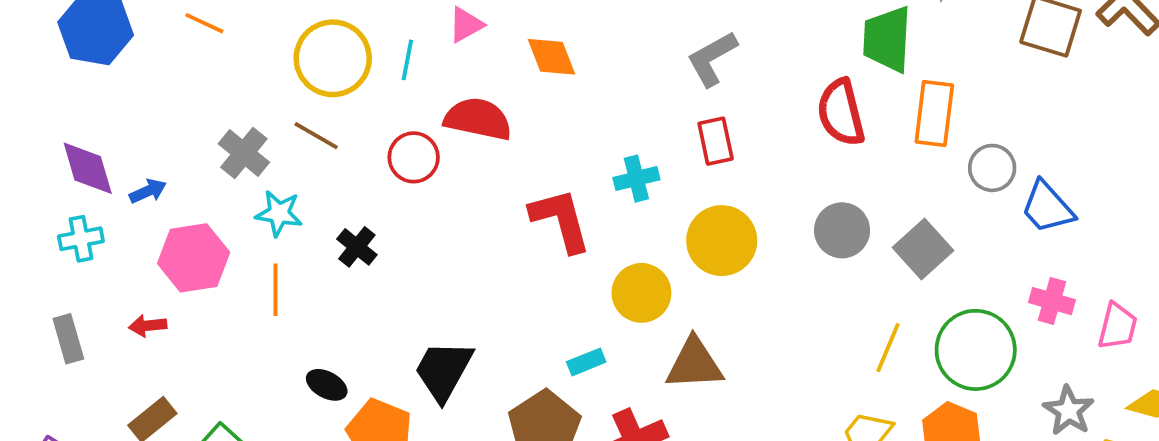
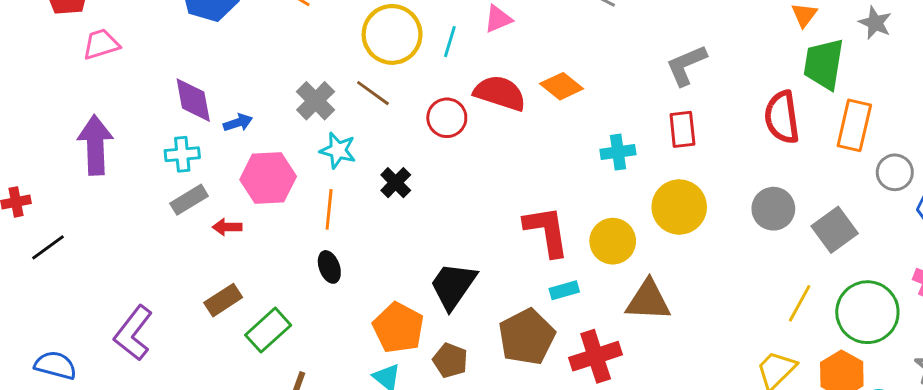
orange diamond: (551, 57) -> (562, 86), moved, turned -36
red L-shape: (561, 220) -> (547, 231), moved
gray rectangle: (68, 339) -> (189, 200), moved, turned 69
black ellipse: (327, 385) -> (329, 267), moved, turned 36

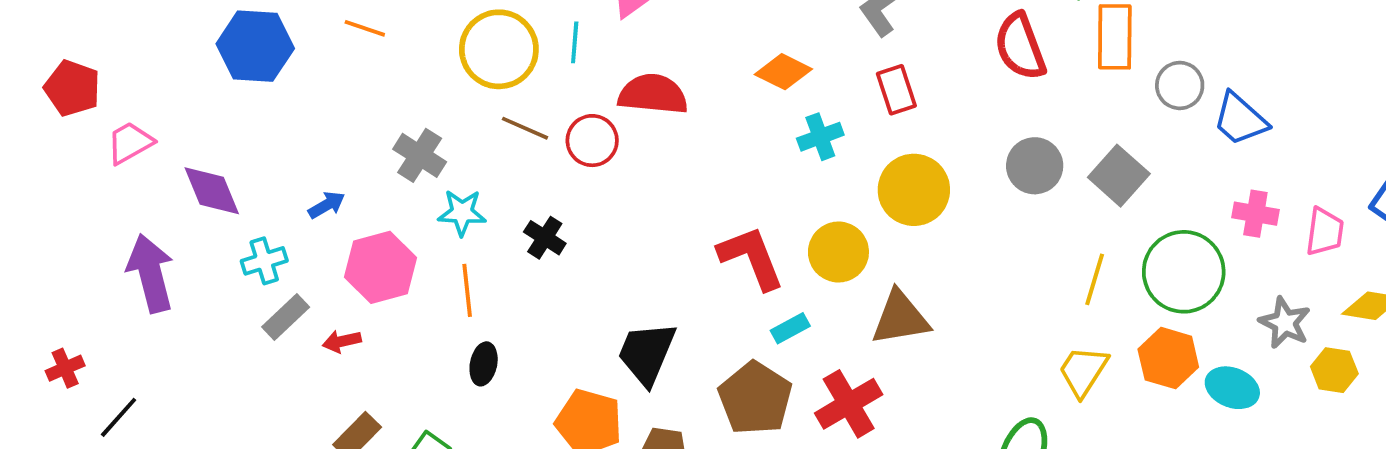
orange diamond: (562, 86) -> (783, 72), moved
brown line: (373, 93) -> (525, 128), moved
purple diamond: (193, 100) -> (212, 191), moved
black ellipse: (329, 267) -> (484, 364), turned 44

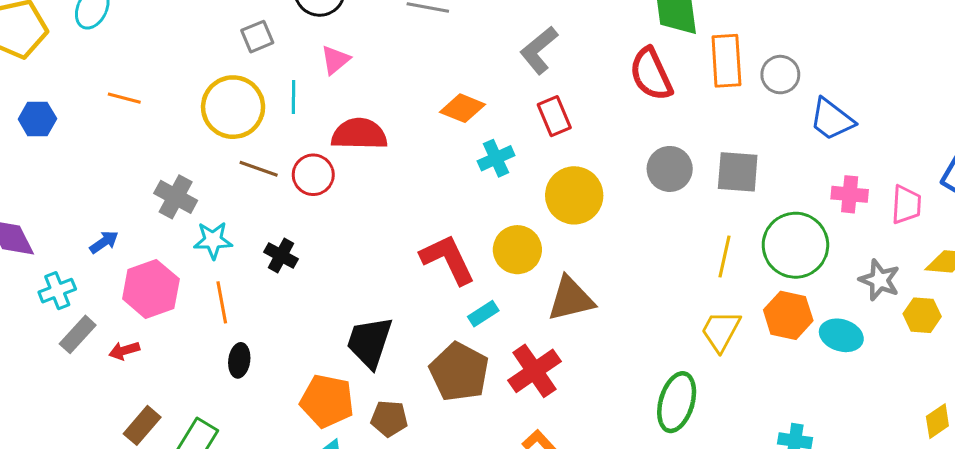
blue hexagon: (255, 46) -> (37, 119), size x0.6
gray circle: (1180, 85) -> (780, 75), moved
gray square: (1119, 176) -> (738, 172), turned -33

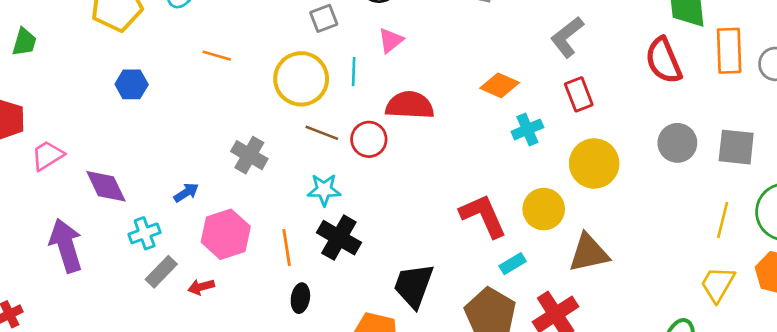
orange line: (124, 98) -> (217, 56), moved
cyan star: (213, 240) -> (324, 190), moved
black cross: (281, 255) -> (339, 238), moved, size x1.5

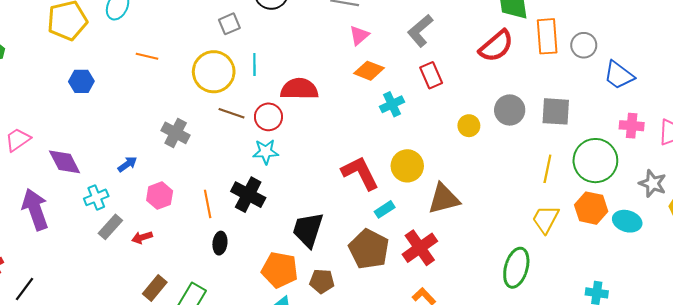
pink triangle: (391, 40) -> (359, 35), moved
red semicircle: (664, 60) -> (496, 46), turned -105
yellow circle: (594, 163) -> (469, 126), moved, size x0.6
cyan star: (324, 190) -> (266, 152), moved
pink hexagon: (226, 234) -> (160, 196), size x0.7

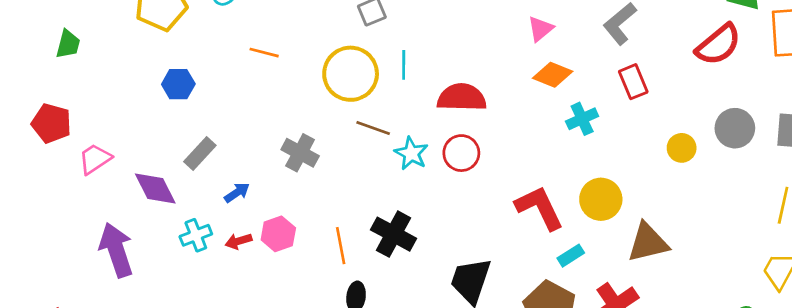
red circle: (268, 117) -> (461, 153), moved
cyan star: (266, 152) -> (411, 153), moved, turned 30
gray rectangle: (110, 227) -> (200, 153), moved
red arrow: (142, 237) -> (238, 241), moved

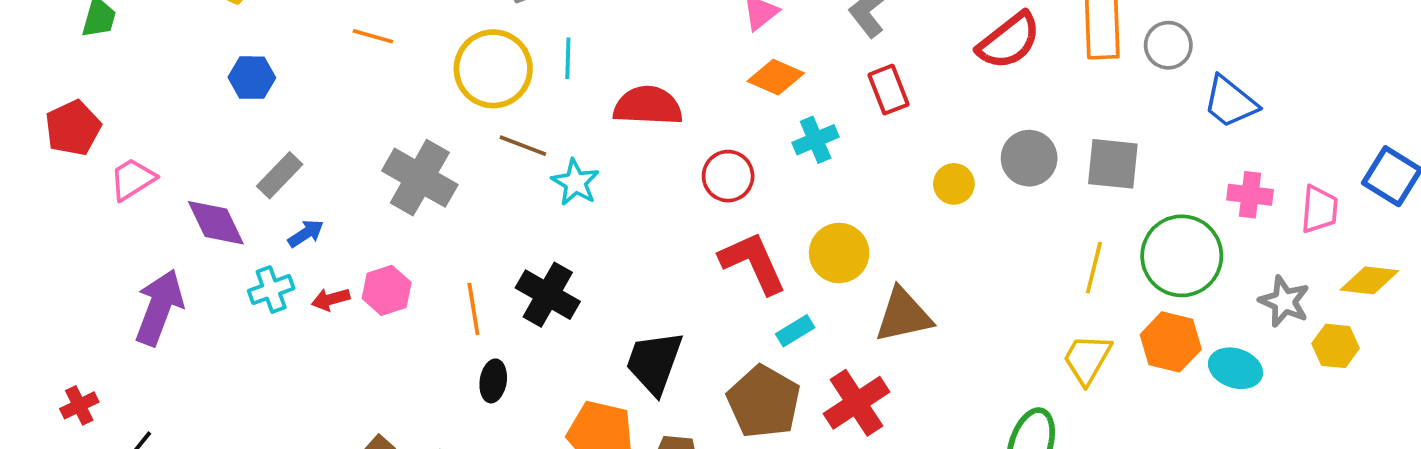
red pentagon: (51, 123) -> (73, 128), turned 30
gray cross: (300, 153) -> (420, 178), size x1.4
red circle: (461, 153) -> (728, 176), moved
blue arrow: (237, 193) -> (306, 233), moved
purple arrow: (116, 250) -> (159, 307), turned 38

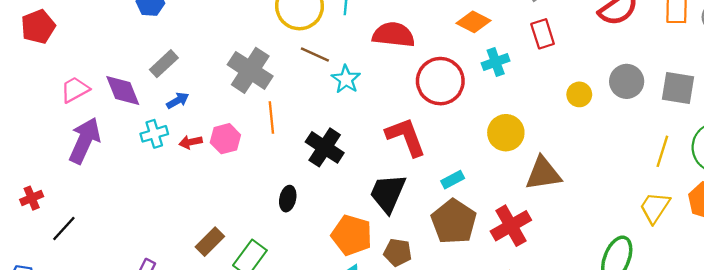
red circle: (728, 176) -> (440, 81), size x1.5
pink trapezoid: (132, 179) -> (75, 90), moved
red L-shape: (753, 263) -> (406, 137), moved
orange line: (473, 309) -> (271, 118), moved
cyan rectangle: (795, 331) -> (453, 180), moved

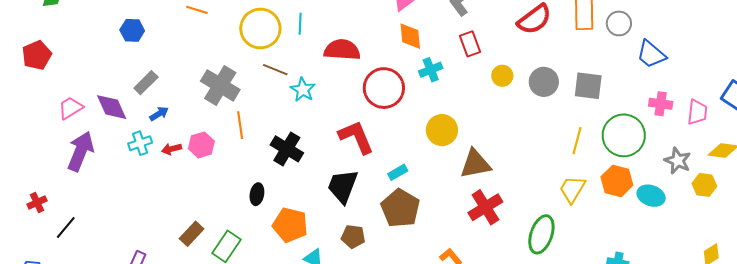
orange diamond: (473, 22) -> (410, 36), turned 60
yellow circle: (579, 94) -> (502, 76), moved
red cross: (511, 226) -> (485, 207), moved
orange pentagon: (352, 235) -> (290, 225), moved

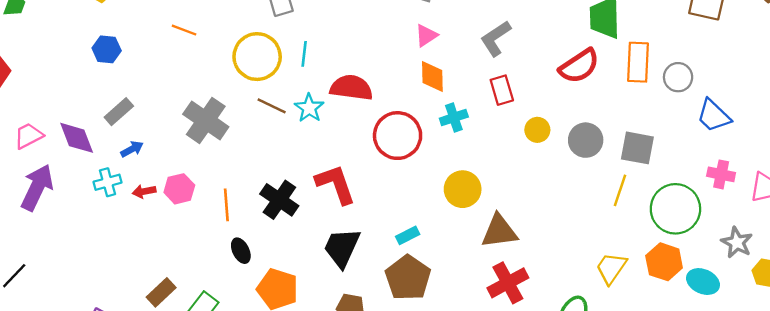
cyan star: (303, 90) -> (309, 108), moved
orange line: (240, 125) -> (226, 205), moved
red L-shape: (356, 137) -> (336, 184), moved
yellow line: (577, 141) -> (620, 190), moved
black ellipse: (257, 194) -> (241, 251), turned -40

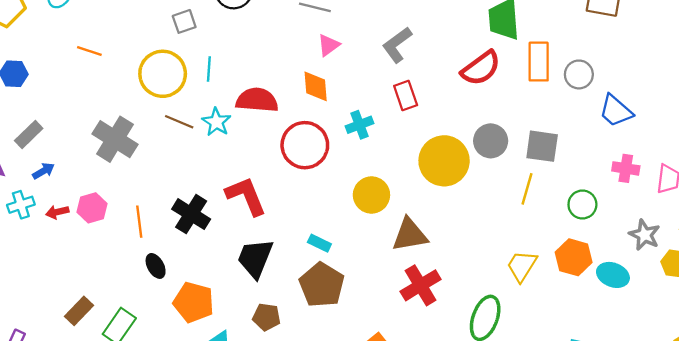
orange diamond: (432, 77) -> (316, 86), moved
yellow circle: (537, 130) -> (444, 161), moved, size x2.0
green circle: (675, 209) -> (582, 204), size x0.6
cyan rectangle: (408, 235) -> (319, 243), turned 55

